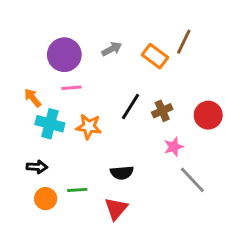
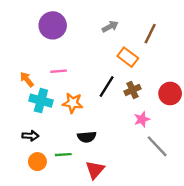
gray arrow: (112, 49) -> (110, 27), moved
purple circle: (64, 55) -> (53, 25), moved
orange rectangle: (155, 56) -> (128, 57), moved
black semicircle: (122, 173) -> (87, 137), moved

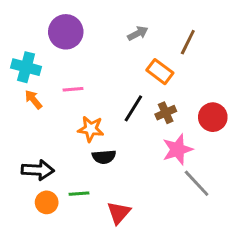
cyan cross: (41, 101) -> (26, 67), moved
pink star: (142, 119) -> (177, 149), size x1.5
black arrow: (30, 136) -> (38, 170), size x1.5
black semicircle: (87, 137) -> (104, 157), moved

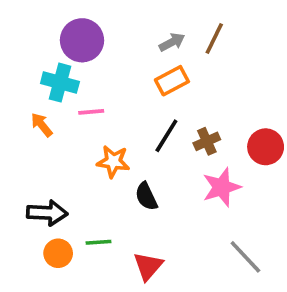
brown line: (188, 42) -> (214, 38), moved
cyan cross: (26, 67) -> (60, 83), moved
orange rectangle: (160, 72) -> (172, 81), moved, turned -65
black semicircle: (104, 157) -> (146, 196), moved, turned 70
gray line: (197, 183) -> (245, 257), moved

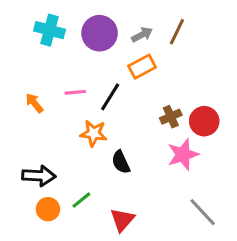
purple circle: (82, 40) -> (100, 33), moved
cyan cross: (60, 83) -> (49, 30), moved
black line: (166, 136) -> (110, 97), moved
red circle: (266, 147) -> (204, 121), moved
green line: (99, 242) -> (81, 200), turned -35

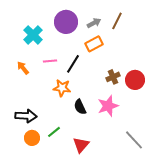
cyan cross: (49, 30) -> (33, 35), moved, turned 30
pink star: (183, 155) -> (108, 106), moved

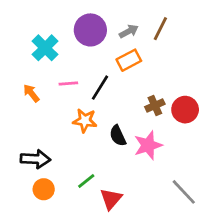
black semicircle: (80, 107) -> (118, 136), moved
green line: (54, 132) -> (86, 181), moved

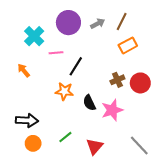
orange rectangle: (129, 60) -> (128, 45), moved
pink line: (68, 83) -> (56, 53), moved
red triangle: (111, 199) -> (95, 146), moved

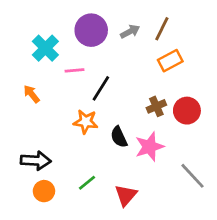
gray line: (139, 145) -> (192, 176), moved

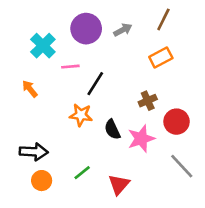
brown line: (162, 29) -> (163, 19), moved
red circle: (187, 111) -> (177, 122), moved

